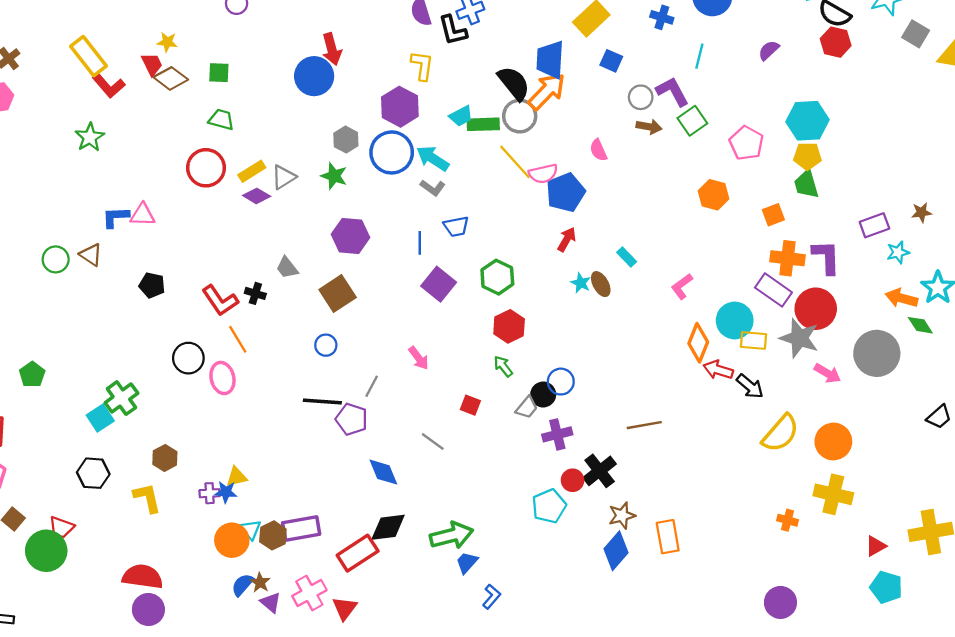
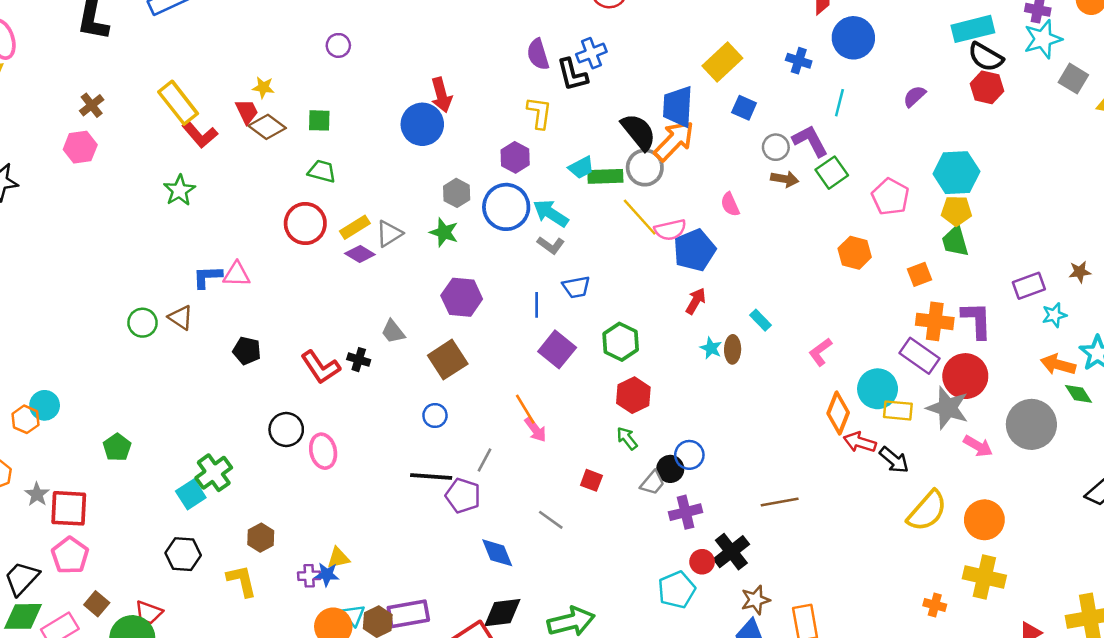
purple hexagon: (400, 107) -> (515, 157), size x0.7
brown ellipse: (601, 284) -> (733, 349), turned 30
orange line: (238, 339) -> (525, 409), moved

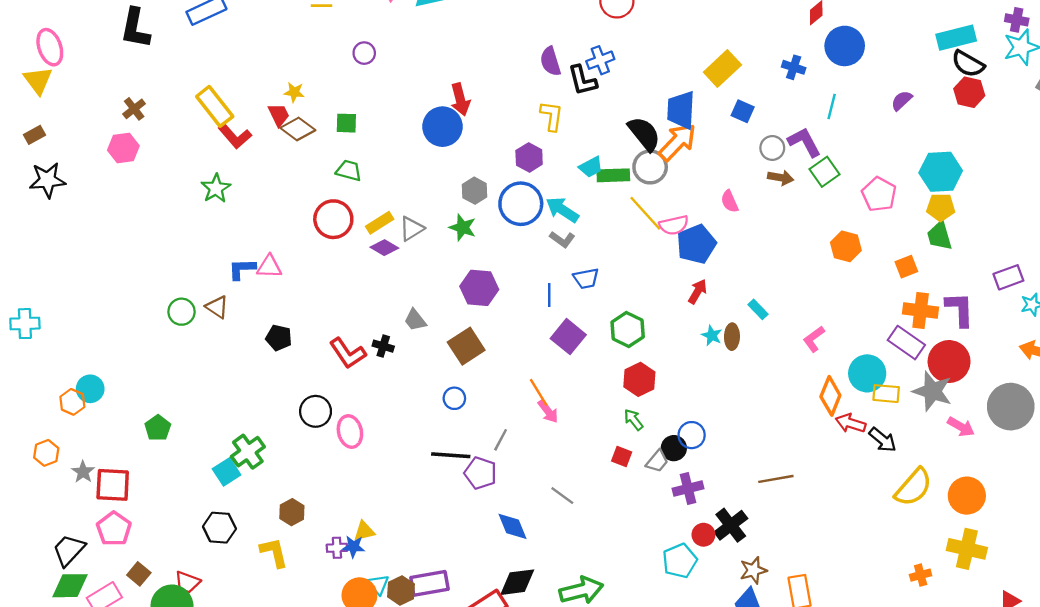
red square: (591, 480) -> (622, 456), moved
orange cross: (935, 605) -> (921, 575), turned -30

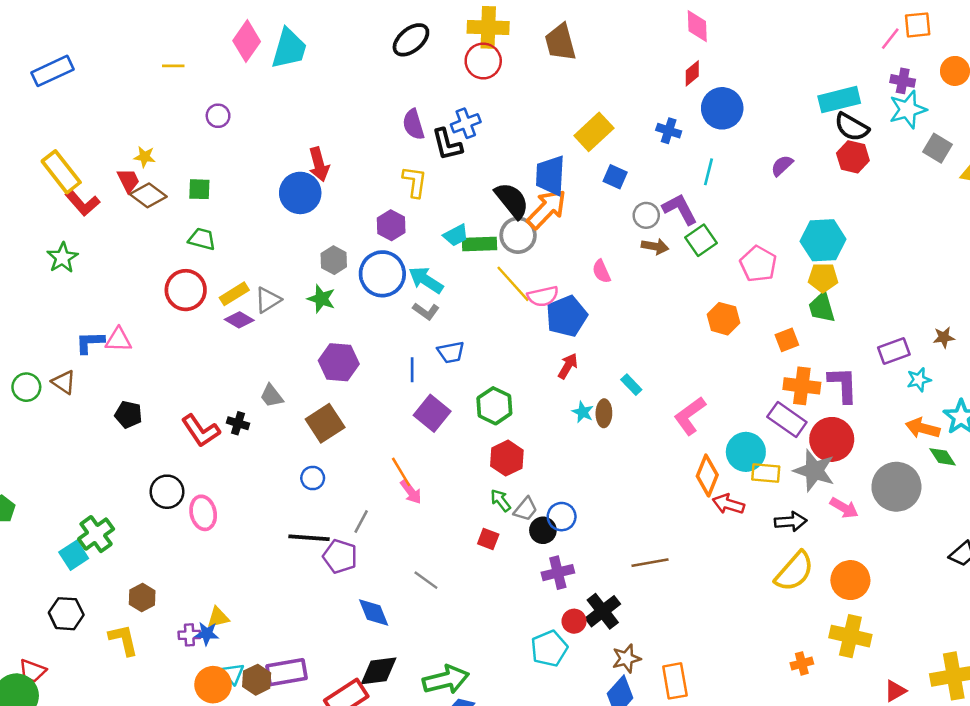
pink L-shape: (814, 339) -> (690, 416), size x1.4
black arrow: (883, 440) -> (791, 522), moved, turned -44
gray trapezoid: (657, 461) -> (526, 509), moved

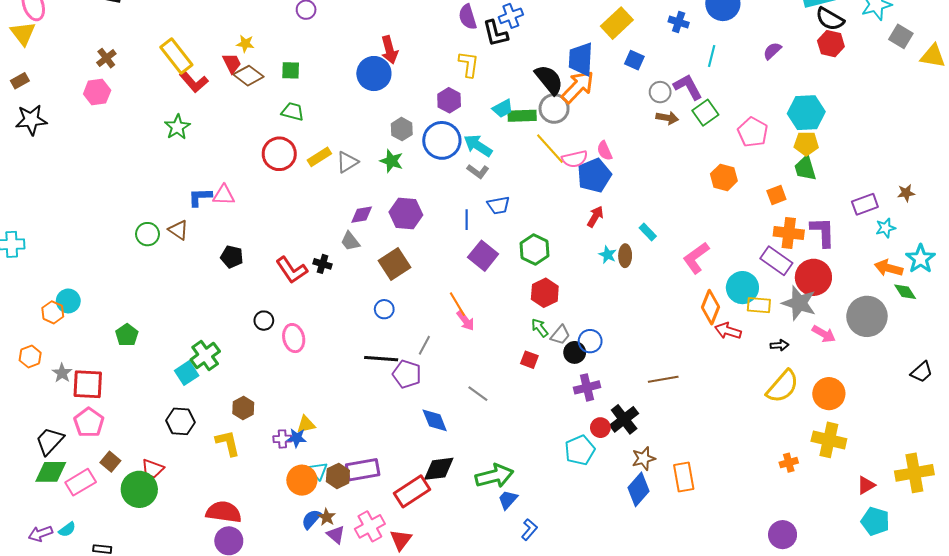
pink semicircle: (601, 271) -> (605, 151), moved
purple diamond: (239, 320) -> (362, 215), moved, turned -40
black circle: (167, 492) -> (264, 321), size x0.7
black arrow: (791, 522) -> (779, 345), size x0.7

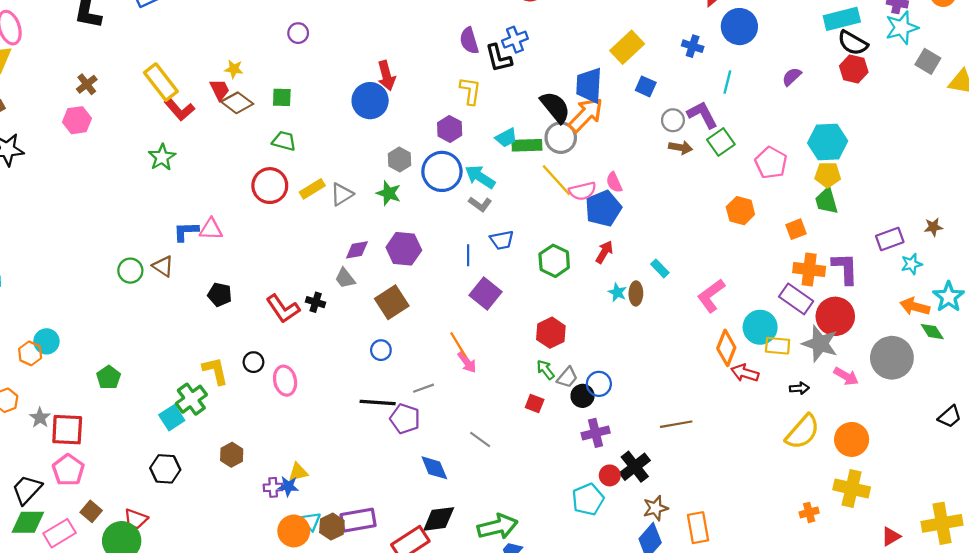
green hexagon: (535, 250) -> (554, 261), moved
gray line: (424, 345) -> (423, 388), turned 42
yellow L-shape: (228, 443) -> (215, 371), moved

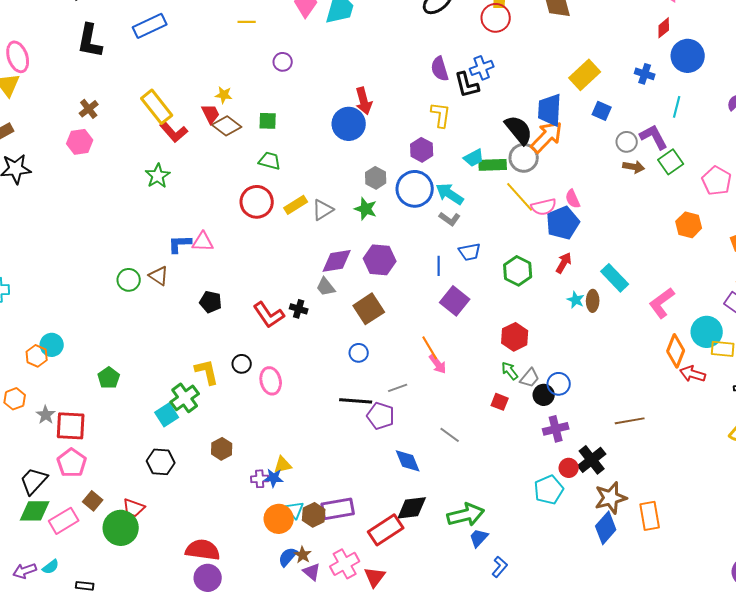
purple diamond: (357, 250) -> (337, 261), size x1.4
cyan rectangle: (660, 268) -> (615, 278), size x1.6
brown star: (655, 508) -> (611, 498), size x1.4

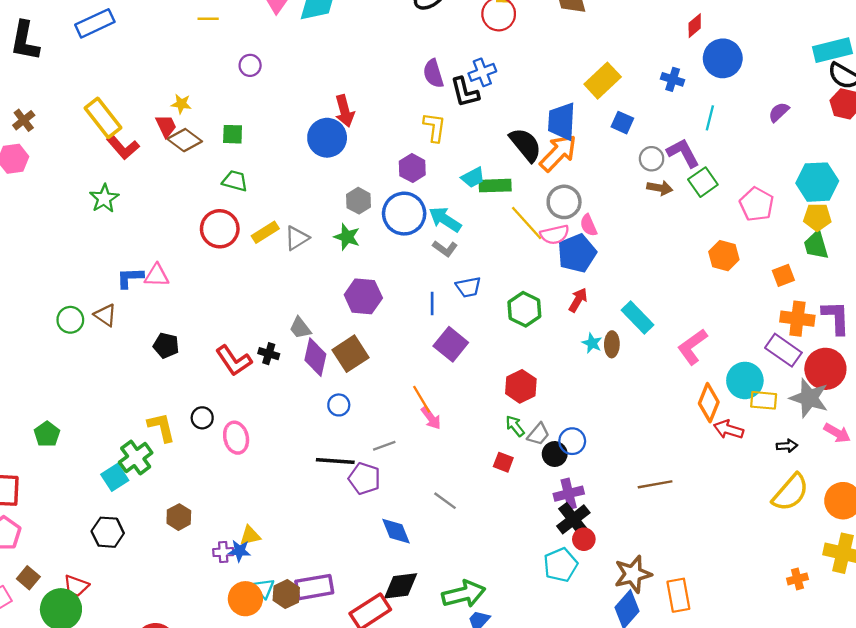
gray circle: (524, 158) -> (564, 202), moved
purple diamond: (337, 261) -> (315, 357), moved, turned -68
black cross: (592, 460) -> (573, 519), moved

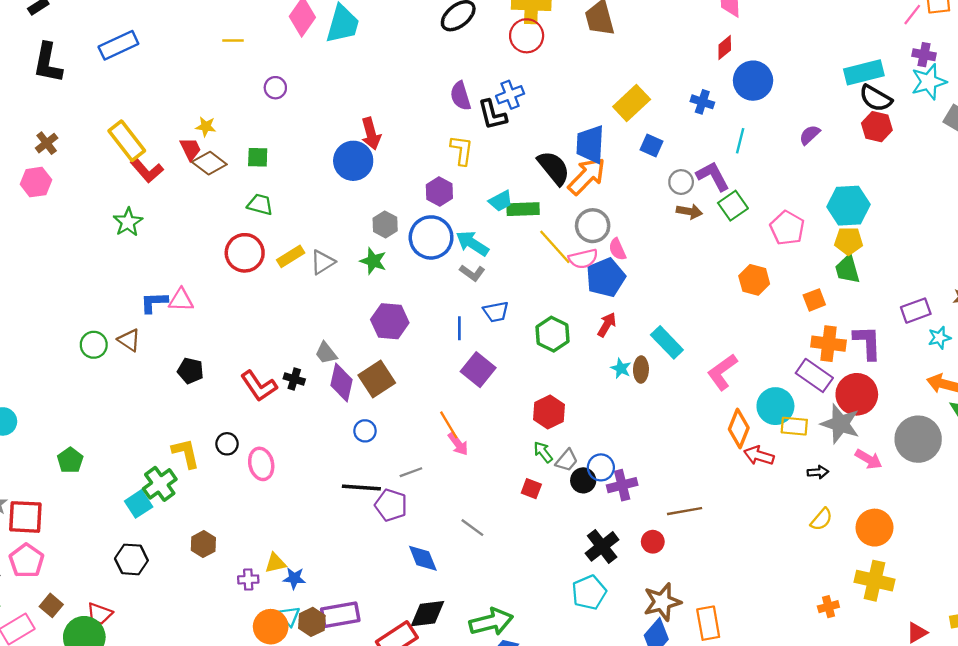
yellow semicircle: (790, 493) -> (821, 519), size x0.6
purple cross: (569, 494) -> (622, 485), moved
red circle: (584, 539) -> (653, 542), moved
blue star: (240, 551) -> (294, 578), moved

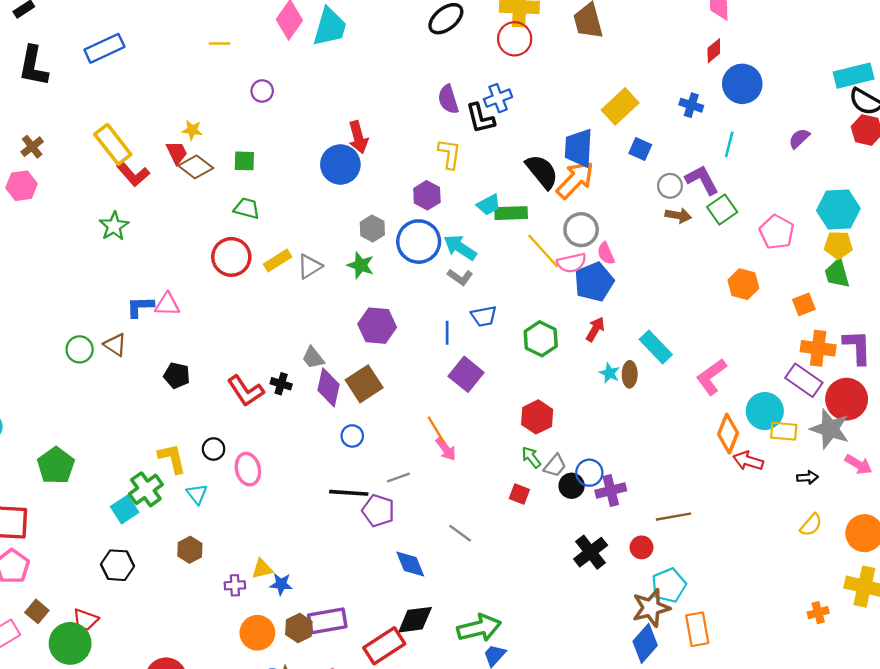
green pentagon: (70, 460) -> (56, 466), size x1.4
cyan pentagon: (589, 592) -> (669, 585), moved
cyan triangle: (290, 616) -> (197, 494), moved

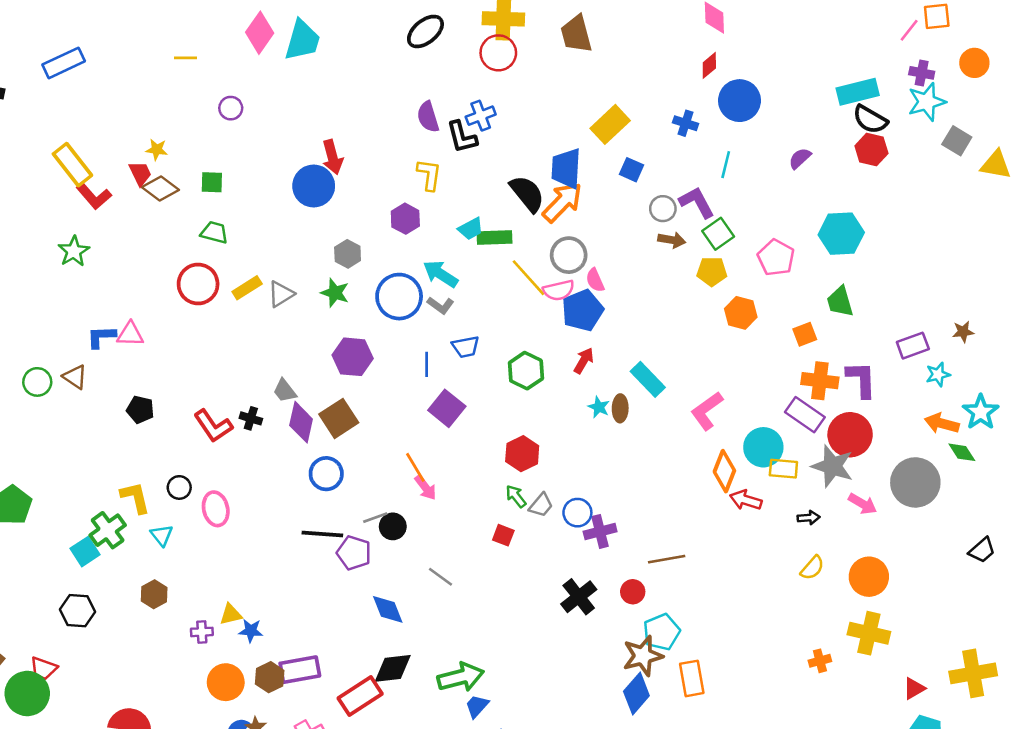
blue circle: (419, 242) -> (399, 297), moved
yellow pentagon: (838, 245) -> (712, 271), moved
blue circle: (352, 436) -> (326, 474), size x1.4
black circle: (572, 486) -> (393, 526), moved

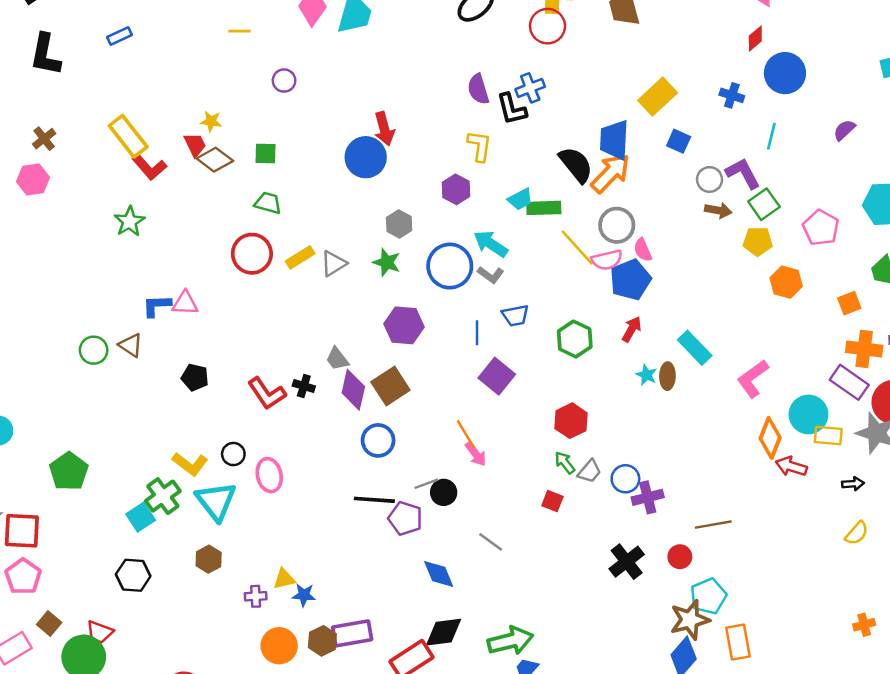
blue rectangle: (64, 63) -> (120, 36), size x0.6
yellow L-shape: (135, 498) -> (190, 464), turned 140
cyan triangle: (162, 535) -> (216, 501), size x1.8

